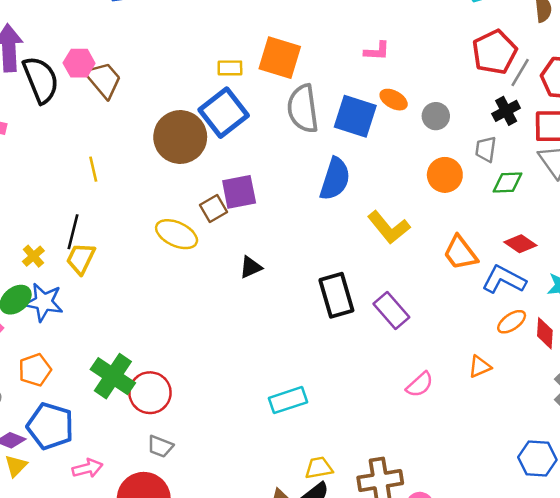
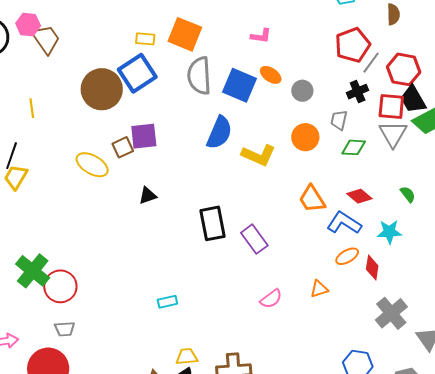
yellow L-shape: (389, 227) -> (259, 155), moved, turned -32
cyan rectangle: (288, 400) -> (167, 302), size x0.7
gray trapezoid: (160, 446) -> (65, 329), turned -30

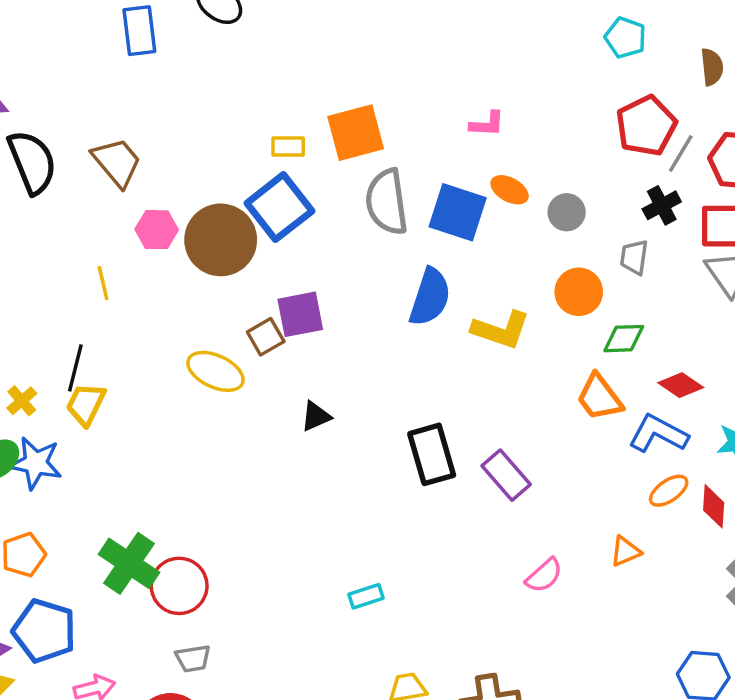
pink hexagon: (28, 25) -> (157, 230), moved
orange square: (185, 34) -> (356, 133), turned -32
green diamond: (354, 147) -> (624, 339), moved

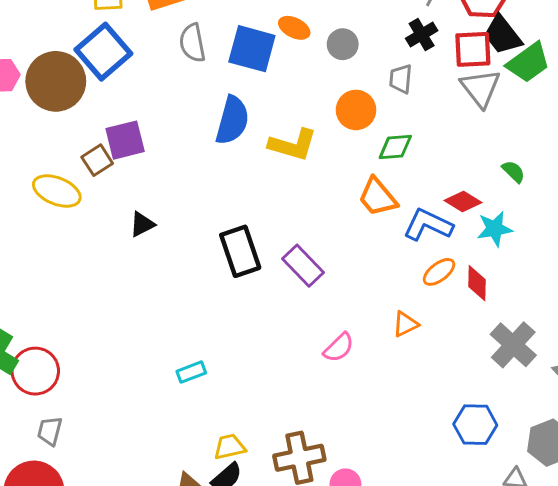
gray semicircle: (387, 202) -> (192, 43), size x0.7
red diamond: (681, 385) -> (463, 201), moved
gray trapezoid: (193, 659) -> (50, 431), turned 116

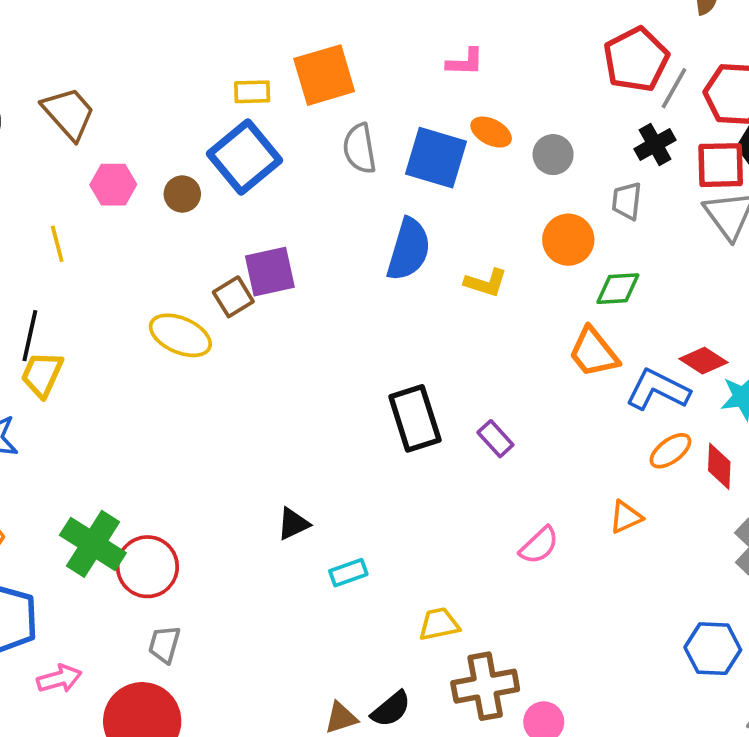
brown circle: (56, 81) -> (182, 194), size x0.5
yellow L-shape: (293, 145) -> (486, 283), size x0.7
black triangle: (142, 224) -> (293, 524), moved
purple rectangle: (303, 266) -> (495, 439), size x0.7
yellow trapezoid: (230, 447) -> (439, 624), moved

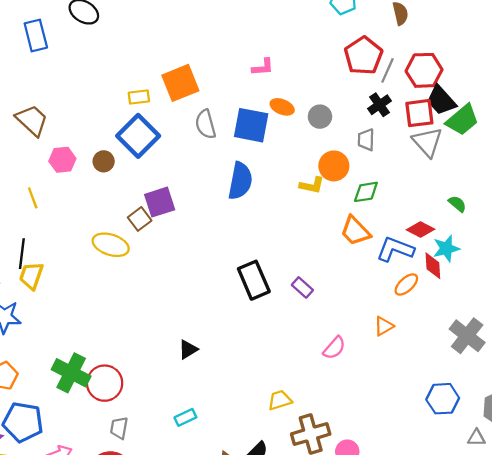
yellow L-shape: (486, 283) -> (312, 185), moved
red diamond: (719, 466) -> (433, 266), moved
cyan rectangle: (348, 573) -> (185, 417), moved

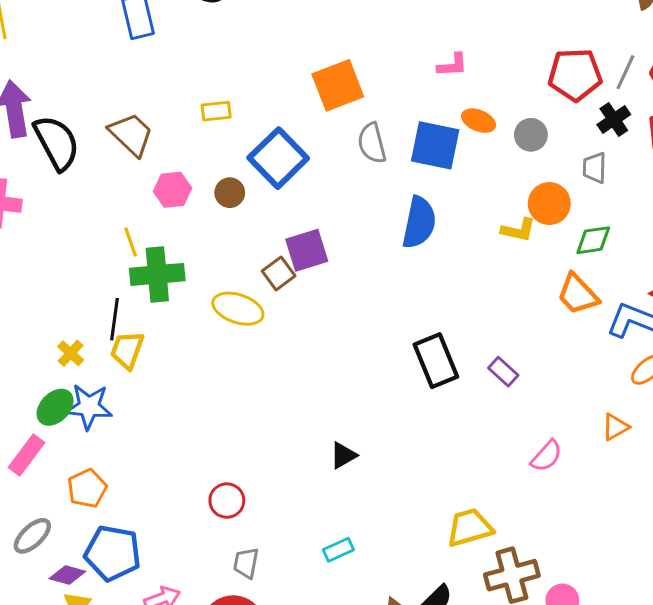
red pentagon: (363, 56) -> (575, 75), moved, turned 30
yellow rectangle: (139, 97) -> (216, 111), moved
green cross: (71, 373) -> (157, 274), moved, turned -33
red circle: (105, 383) -> (227, 501), size x0.7
yellow trapezoid: (280, 400) -> (470, 528), size x1.4

